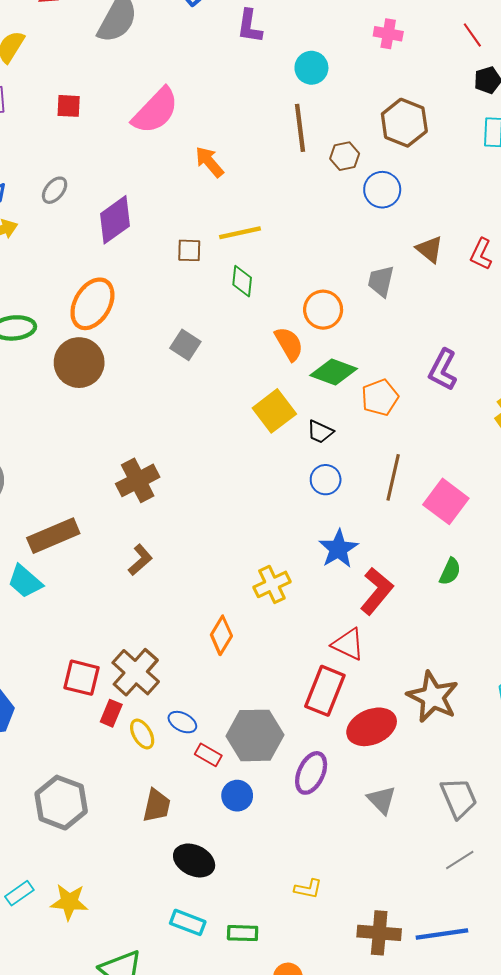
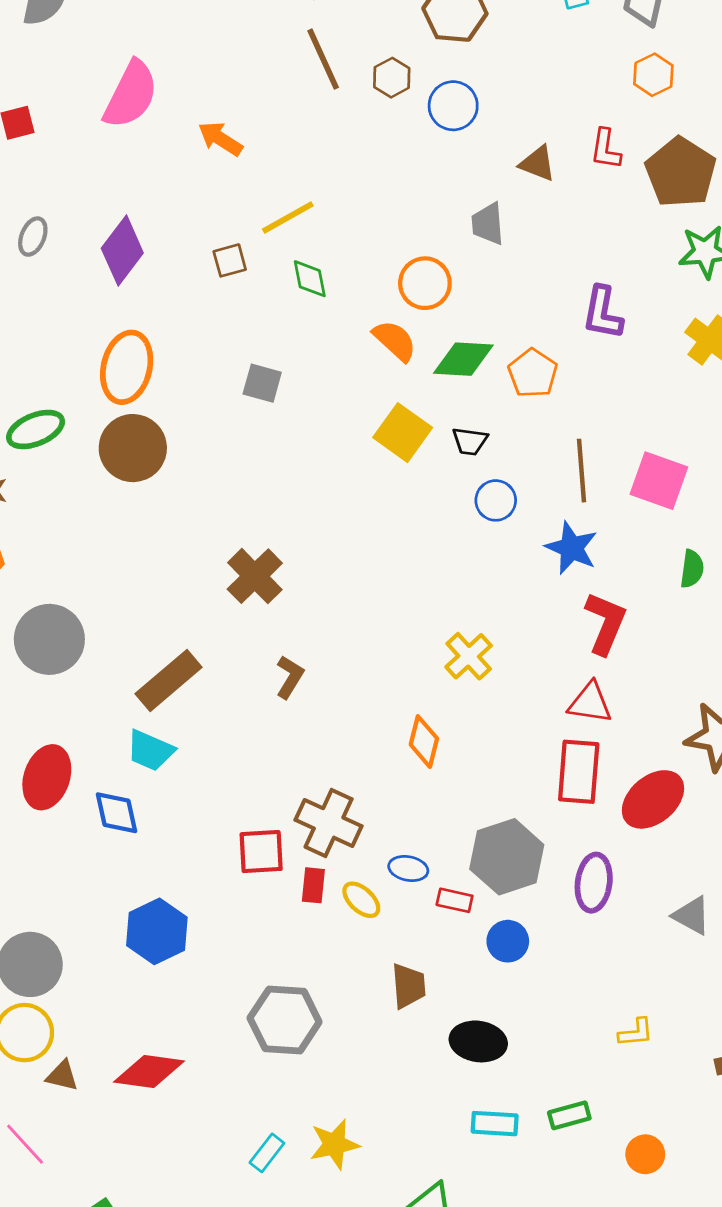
blue star: (338, 549) -> (571, 548), moved
gray triangle: (382, 800) -> (692, 915), moved

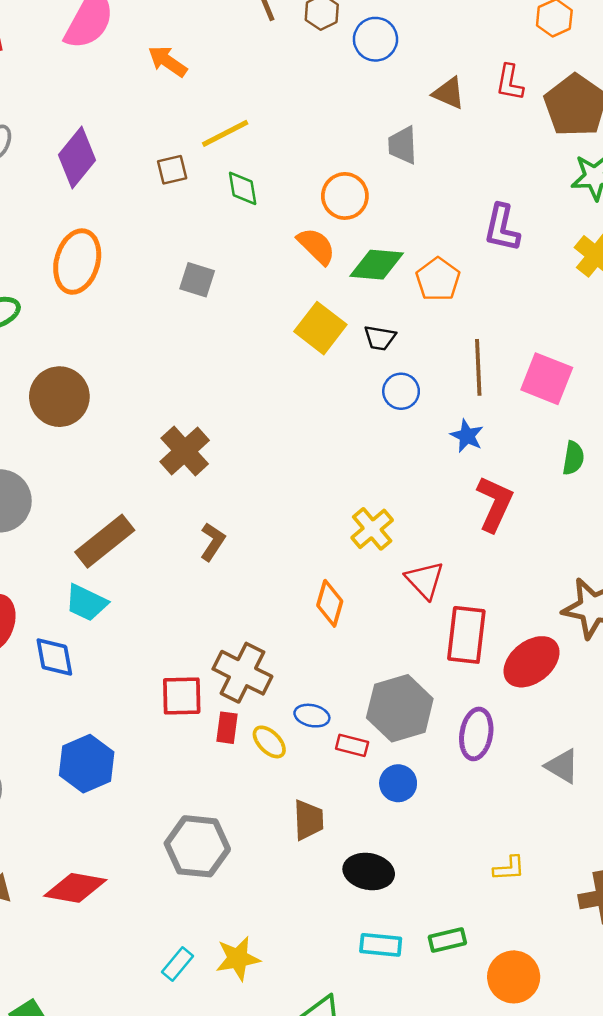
brown circle: (133, 448) -> (59, 397), moved
blue star: (571, 548) -> (467, 436), size x0.7
red triangle: (590, 703) -> (425, 580), moved, turned 36
orange circle: (645, 1154) -> (514, 977), size x1.5

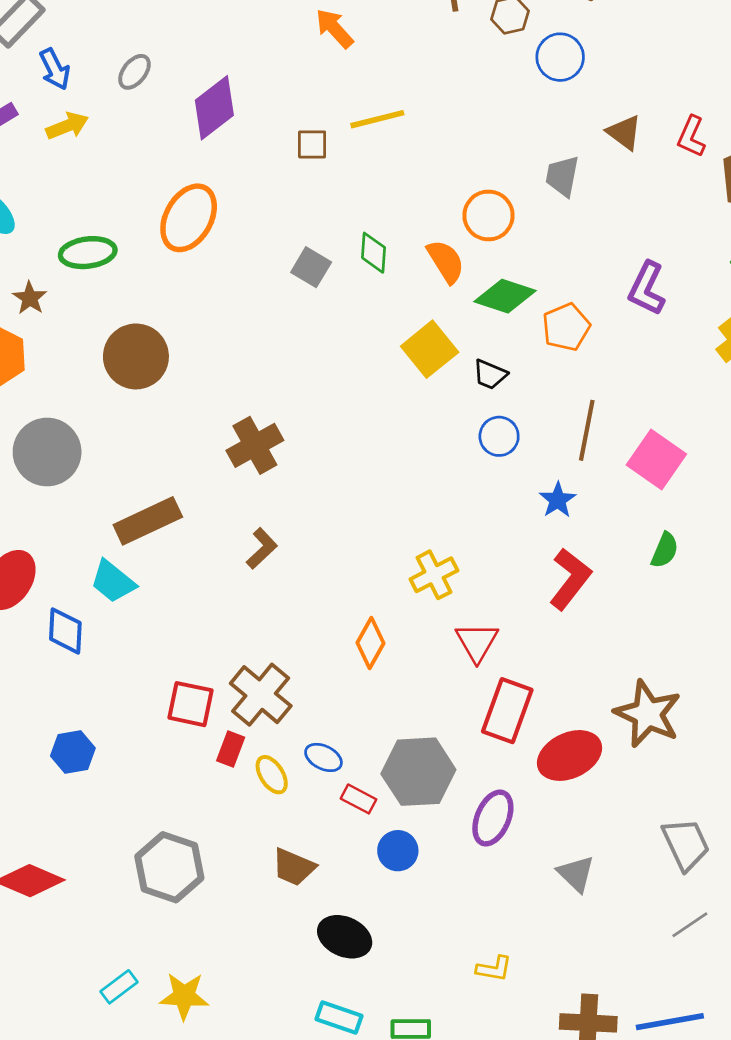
green diamond: (243, 188) -> (374, 253), moved
blue hexagon: (87, 764) -> (73, 752), size x0.7
brown trapezoid: (308, 820) -> (294, 867), turned 102

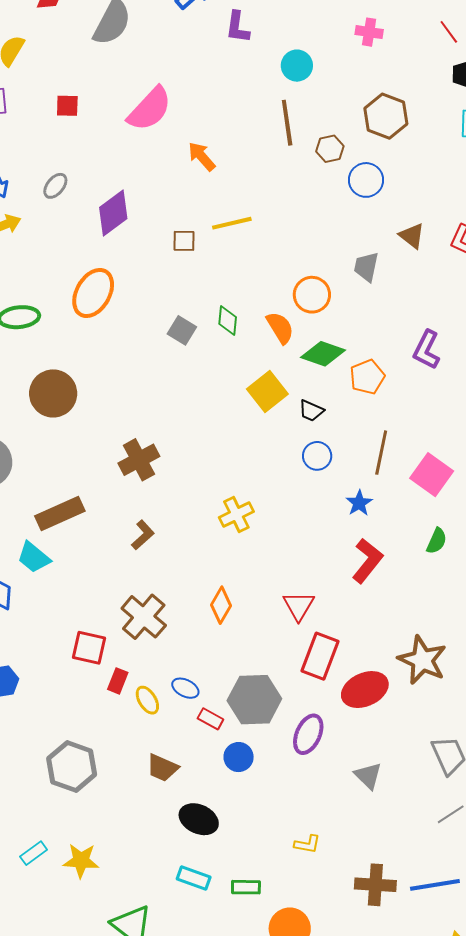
yellow cross: (434, 575) -> (236, 514), moved
brown cross: (261, 695) -> (144, 617), moved

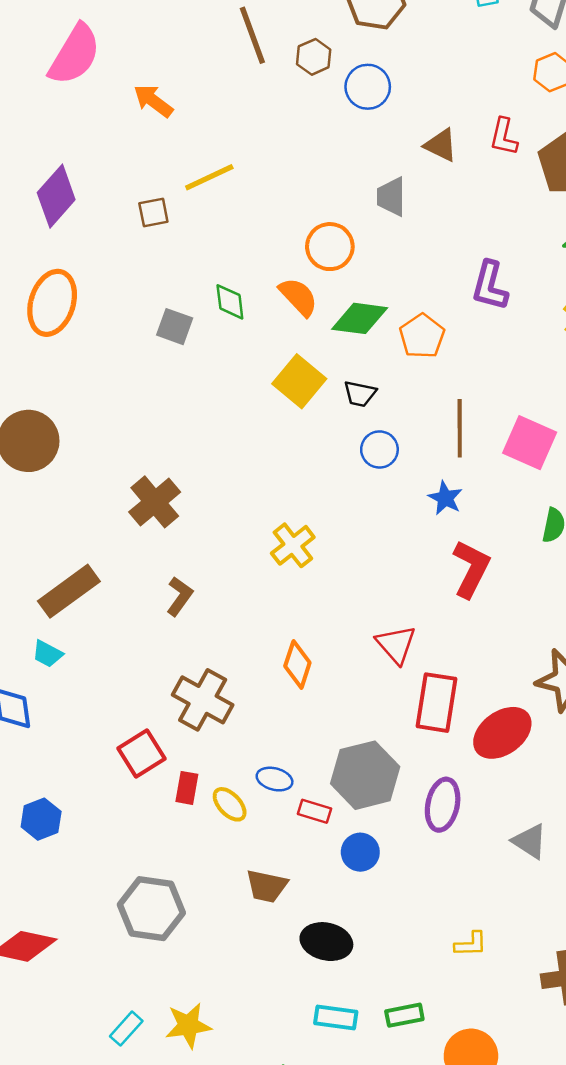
cyan trapezoid: (34, 557) -> (47, 654), size x0.7
red square: (89, 648) -> (142, 754), turned -33

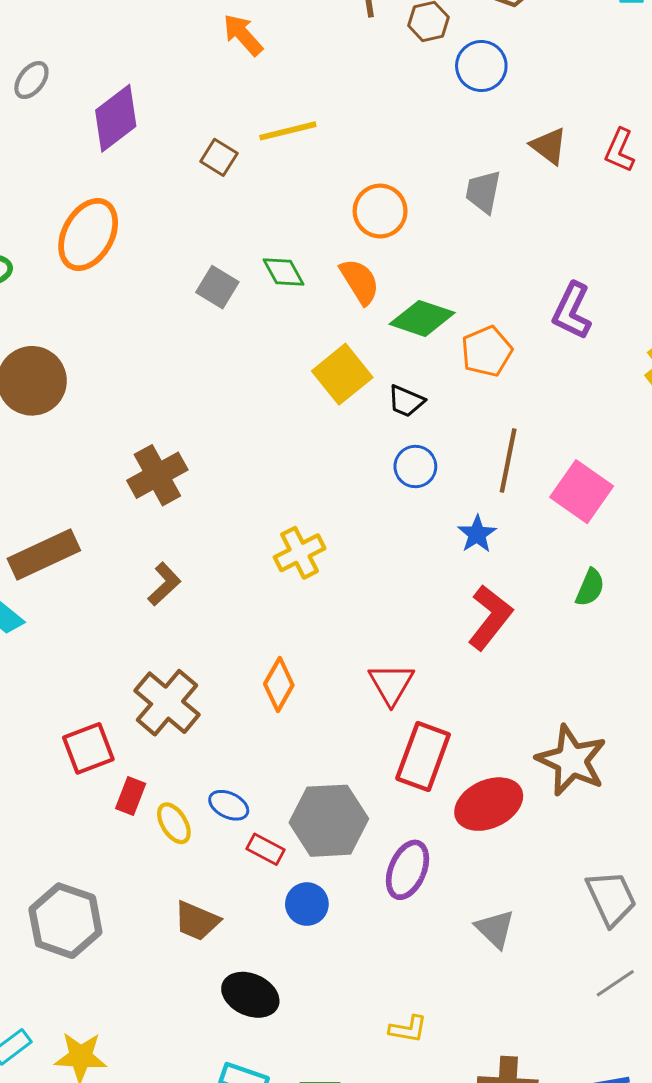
brown square: (153, 212) -> (219, 157), turned 32
orange circle: (330, 247) -> (380, 211), moved
green diamond: (230, 302) -> (283, 272), turned -33

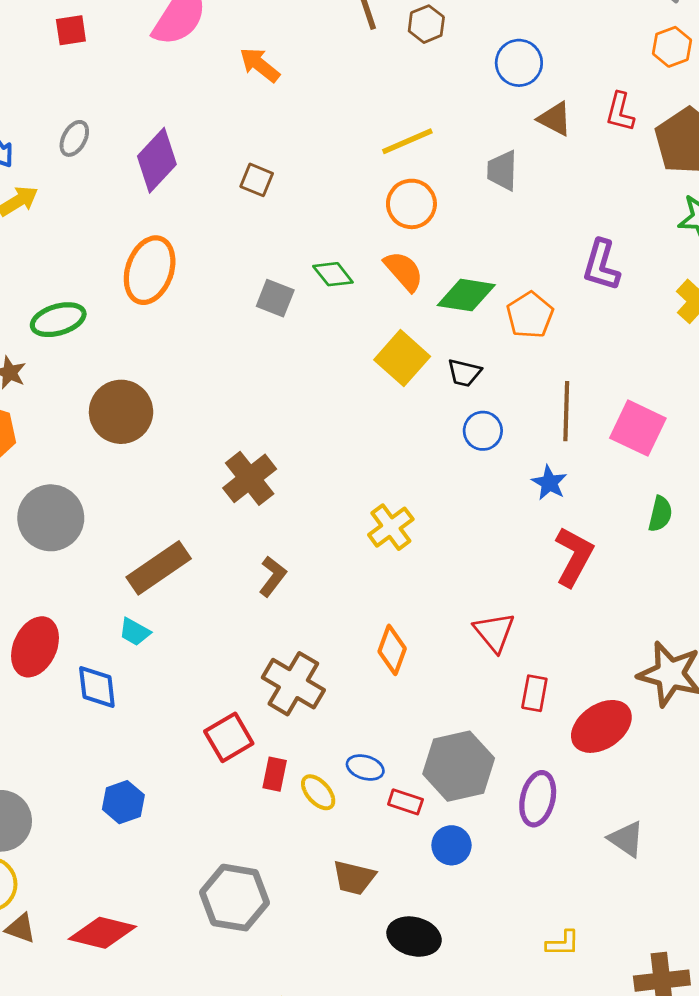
blue circle: (481, 66) -> (519, 63), moved
yellow line: (288, 131) -> (407, 141), moved
red rectangle: (423, 756) -> (534, 693), size x0.6

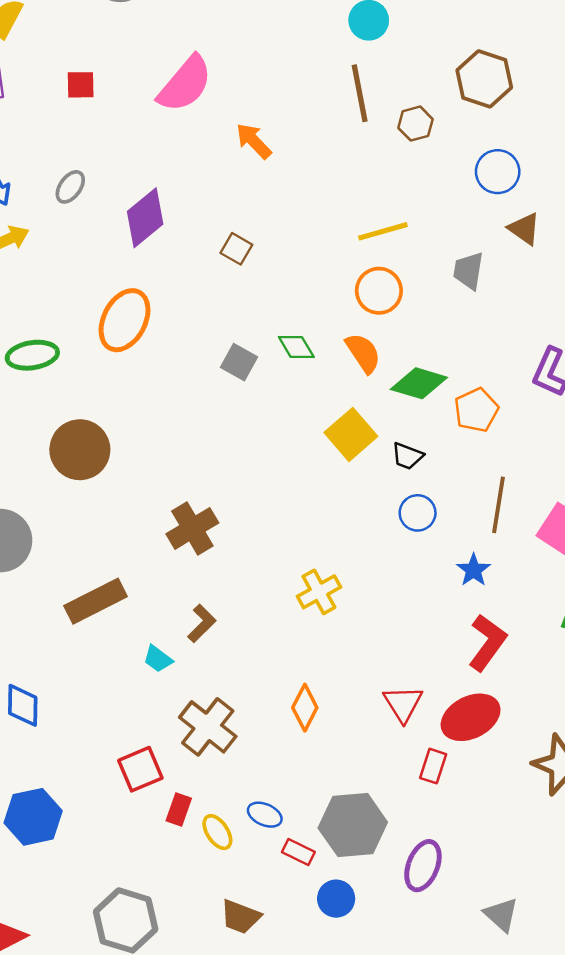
cyan trapezoid: (135, 632) -> (158, 659), moved
red ellipse: (601, 726) -> (471, 717), moved
blue hexagon: (123, 802) -> (33, 817), size x1.4

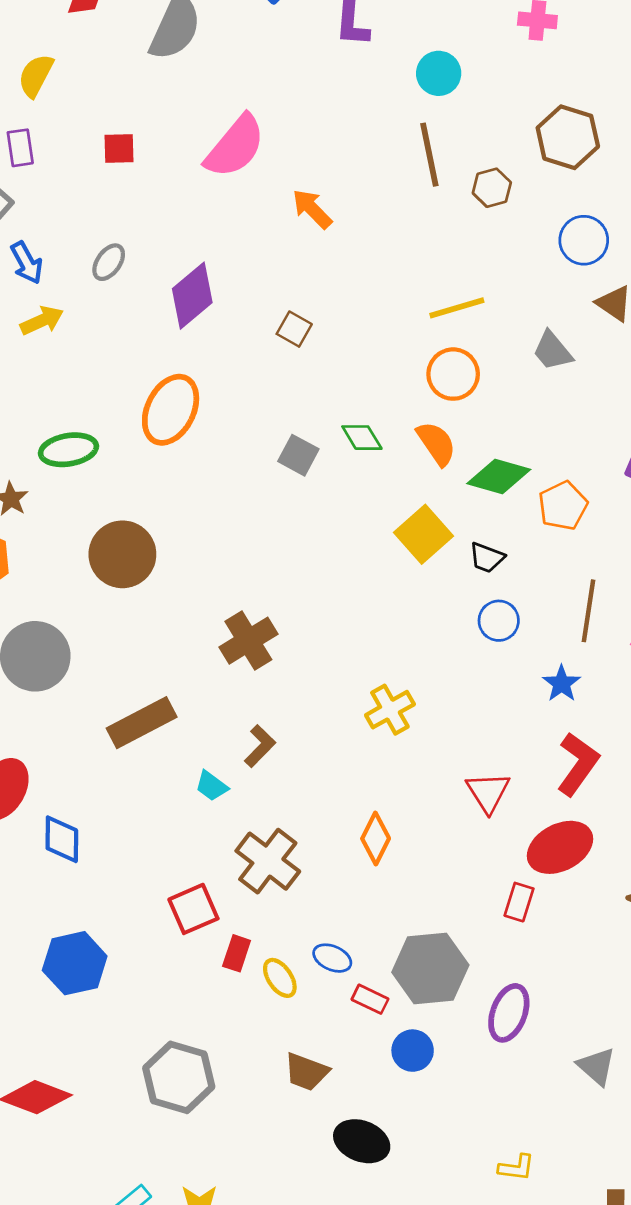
gray trapezoid: (468, 271) -> (552, 351), turned -48
red triangle: (403, 704) -> (488, 792), moved

